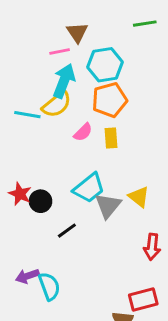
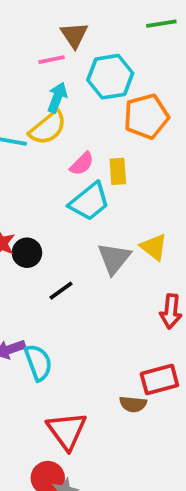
cyan arrow: (64, 81) -> (57, 97), size x0.7
orange pentagon: (109, 100) -> (146, 116), moved
cyan trapezoid: (89, 188) -> (89, 202), moved

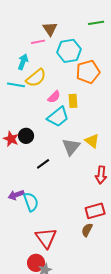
cyan arrow: (57, 97) -> (23, 62), moved
black circle: (27, 253) -> (26, 136), moved
brown semicircle: (133, 404) -> (87, 230), moved, turned 112

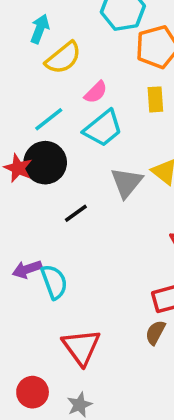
cyan line: (16, 85) -> (49, 119), moved, turned -48
yellow rectangle: (73, 101) -> (155, 99), moved
black circle: (26, 136) -> (45, 163), size x1.5
red circle: (36, 263) -> (33, 392), moved

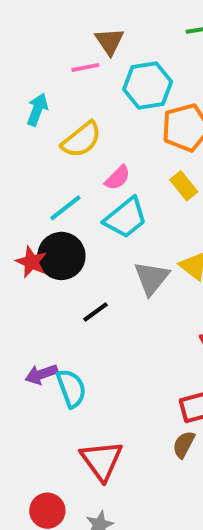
cyan arrow: (40, 29) -> (37, 110), moved
yellow rectangle: (155, 99) -> (184, 186), turned -35

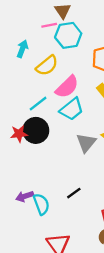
cyan hexagon: (148, 86) -> (68, 35), moved
pink semicircle: (118, 178) -> (67, 87), size x1.6
red star: (31, 262) -> (19, 134), turned -30
black line: (95, 312) -> (74, 193), moved

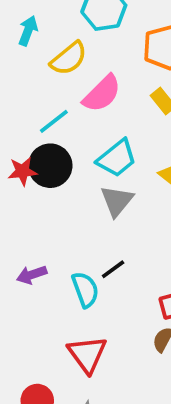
cyan trapezoid: (72, 109) -> (117, 158), moved
gray triangle: (86, 143) -> (117, 201), moved
cyan semicircle: (41, 204) -> (85, 290), moved

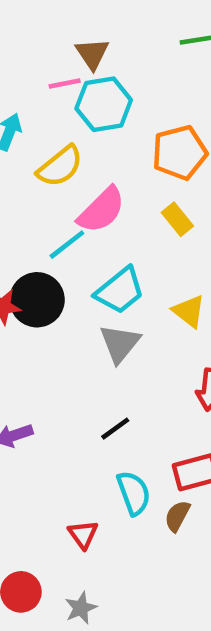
cyan line: (54, 121) -> (67, 245), moved
cyan semicircle: (85, 290) -> (134, 493), moved
red triangle: (87, 354) -> (83, 534), size x0.6

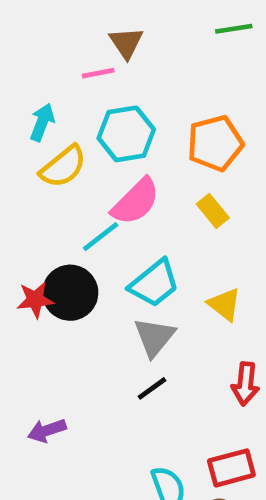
cyan hexagon: (104, 104) -> (126, 134), moved
yellow semicircle: (60, 166) -> (63, 167), moved
black line: (115, 429) -> (152, 388), moved

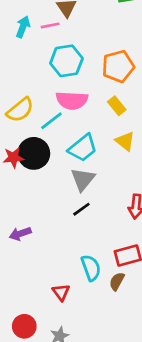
cyan arrow: (42, 122) -> (23, 27), moved
yellow semicircle: (63, 167) -> (20, 110), moved
pink semicircle: (136, 202) -> (72, 100), turned 48
yellow triangle: (224, 304) -> (125, 141), moved

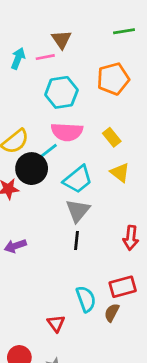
orange pentagon: (118, 66) -> (113, 79), moved
black circle: (34, 153) -> (32, 169), moved
black line: (81, 209) -> (76, 241), turned -48
purple arrow: (20, 234) -> (15, 246), moved

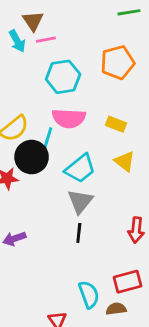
brown triangle: (61, 39) -> (33, 21), moved
cyan arrow: (18, 58) -> (17, 41), turned 130
yellow rectangle: (112, 137) -> (116, 124), turned -30
cyan line: (47, 152) -> (47, 140), turned -35
brown semicircle: (112, 313) -> (116, 309), turned 54

